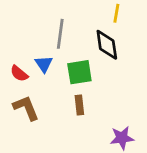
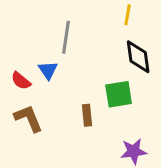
black diamond: (107, 45) -> (138, 57), moved
green square: (79, 72) -> (119, 94), moved

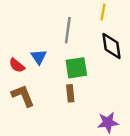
gray line: (66, 37) -> (68, 30), moved
green square: (119, 94) -> (76, 68), moved

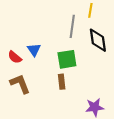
gray line: (68, 30) -> (72, 26), moved

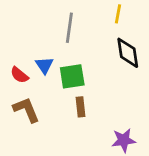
gray line: (72, 26) -> (69, 28), moved
green square: (67, 59) -> (72, 76), moved

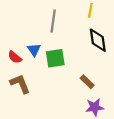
brown rectangle: (81, 107) -> (87, 82), moved, turned -40

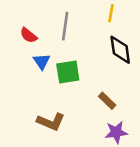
red semicircle: (15, 57) -> (29, 35), moved
brown L-shape: (20, 84) -> (51, 122), moved, turned 135

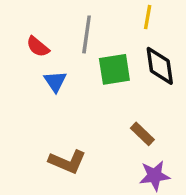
green square: (68, 72) -> (114, 69), moved

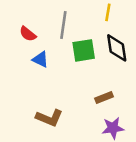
blue triangle: (55, 82) -> (40, 59), turned -30
brown rectangle: (142, 134) -> (104, 97), turned -66

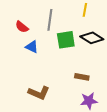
black diamond: (117, 48) -> (92, 38), turned -50
brown rectangle: (104, 97) -> (82, 77), turned 32

